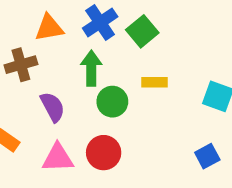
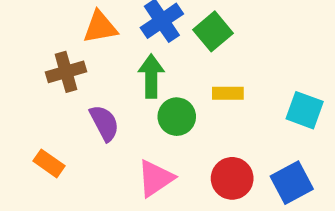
red circle: (104, 153) -> (232, 178), moved
blue square: (207, 156) -> (292, 183), size x1.4
pink triangle: (58, 158) -> (155, 178), moved, turned -32

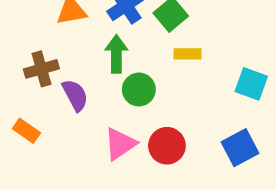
brown cross: (66, 72) -> (41, 69), moved
yellow rectangle: (228, 93) -> (188, 54), moved
red circle: (232, 178) -> (167, 146), moved

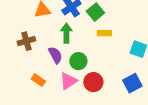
green circle: (139, 90) -> (78, 61), moved
purple semicircle: (75, 95) -> (55, 55), moved
orange rectangle: (26, 131) -> (38, 80), moved

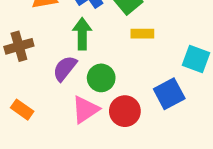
purple semicircle: (55, 55) -> (65, 68), turned -114
orange rectangle: (38, 80) -> (22, 110), moved
blue square: (132, 83) -> (169, 94), moved

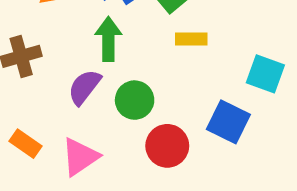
blue square: (169, 94) -> (228, 122), turned -36
pink triangle: (85, 110) -> (80, 157), moved

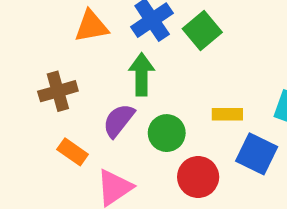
yellow rectangle: (191, 39) -> (227, 114), moved
orange rectangle: (26, 144) -> (73, 152), moved

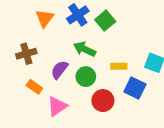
orange triangle: (91, 26) -> (45, 18), turned -42
green arrow: (142, 74) -> (85, 49), moved, turned -65

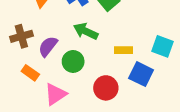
purple semicircle: (59, 70) -> (48, 46), moved
green circle: (86, 77) -> (73, 61), moved

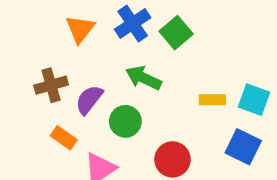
yellow rectangle: (123, 50) -> (212, 100), moved
blue square: (141, 74) -> (243, 147), moved

